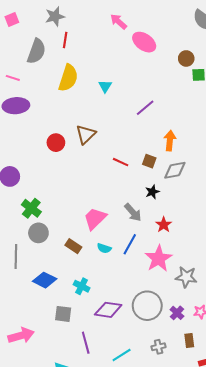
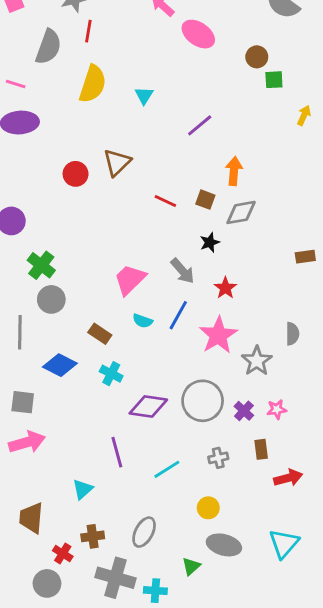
brown rectangle: (73, 246) -> (100, 334), moved
gray star: (186, 277) -> (257, 361), turned 30
gray square: (63, 314) -> (23, 402), moved

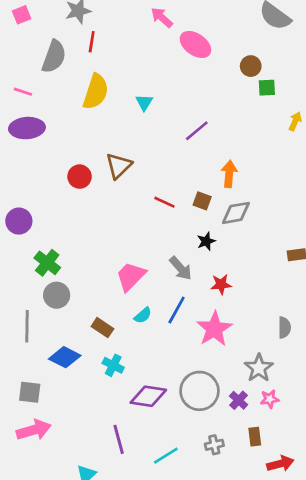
red star: (225, 288) -> (221, 284), turned 30
cyan semicircle: (143, 321) -> (143, 315), turned -60
gray star: (257, 361) -> (259, 368), moved

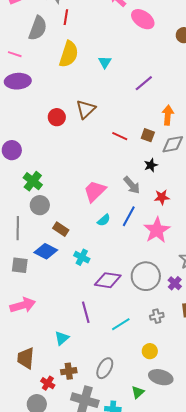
brown rectangle: (102, 328) -> (61, 229), moved
gray square: (30, 392) -> (20, 265), moved

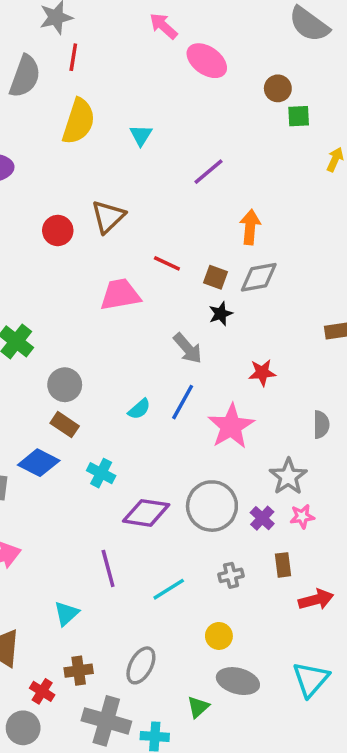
brown square: (148, 135) -> (215, 277), moved
pink trapezoid: (95, 191) -> (120, 295), moved, turned 35
red star: (162, 197) -> (262, 373), moved
gray circle: (40, 205) -> (65, 385), moved

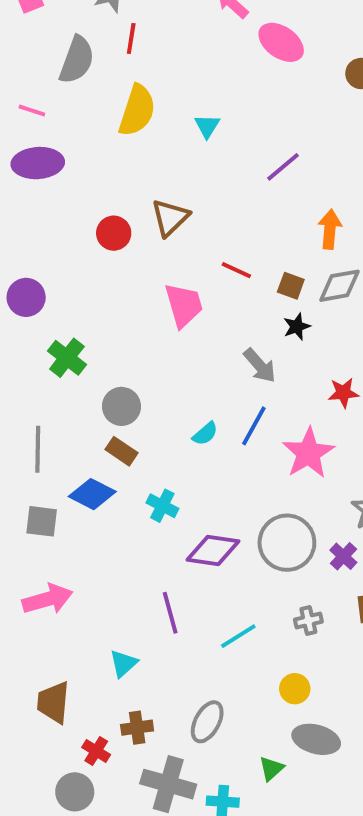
pink trapezoid: (120, 295) -> (184, 305), turned 84

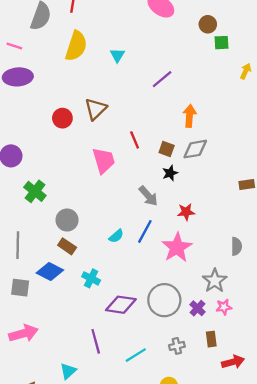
red line: (236, 270) -> (135, 140), turned 42
red star: (343, 393) -> (186, 212), moved

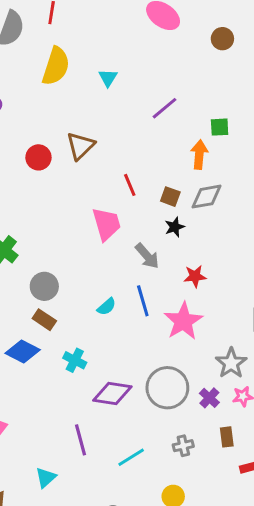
green square: (222, 43) -> (220, 127), moved
pink trapezoid: (104, 160) -> (107, 224), moved
blue line: (145, 231) -> (143, 301), turned -45

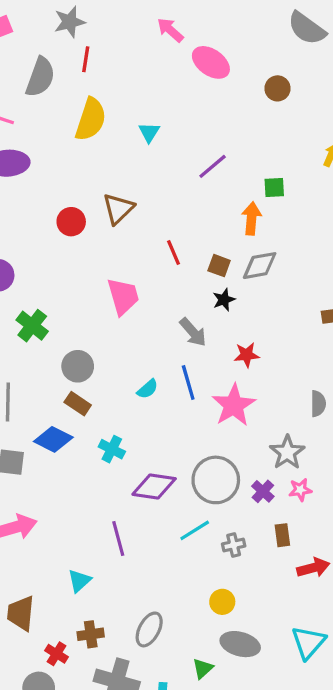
pink trapezoid: (107, 224) -> (123, 296), moved
cyan line: (131, 457) -> (195, 530), moved

